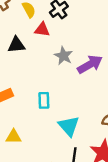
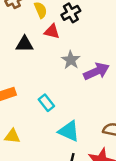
cyan rectangle: (44, 100) -> (46, 103), turned -42
cyan triangle: (69, 126) -> (69, 131), turned -30

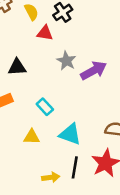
black triangle: (25, 44) -> (17, 67), moved
yellow triangle: (12, 136) -> (32, 137), moved

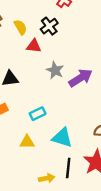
cyan rectangle: (45, 107) -> (38, 114), turned -70

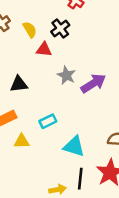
yellow triangle: (27, 142) -> (22, 141), moved

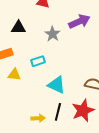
gray star: (66, 75) -> (53, 34), moved
purple arrow: (93, 83) -> (79, 21), moved

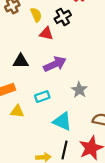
purple arrow: (79, 21) -> (55, 64), moved
gray star: (53, 34) -> (79, 90), moved

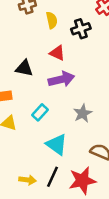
red triangle: (46, 34) -> (57, 53), moved
cyan rectangle: (42, 97) -> (40, 112), turned -40

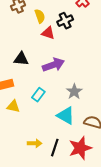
red triangle: (57, 53) -> (48, 33), moved
cyan triangle: (57, 144) -> (66, 116), moved
yellow arrow: (27, 180) -> (35, 143), moved

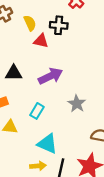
black cross: (65, 21) -> (59, 25), turned 35
cyan triangle: (66, 116) -> (47, 144), moved

